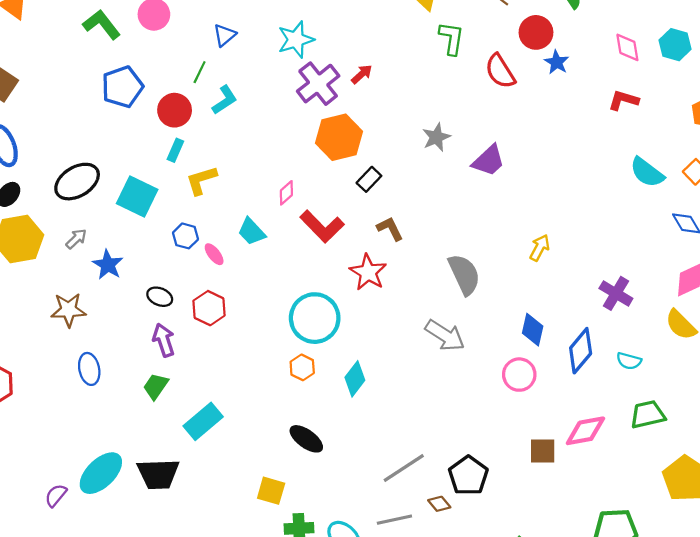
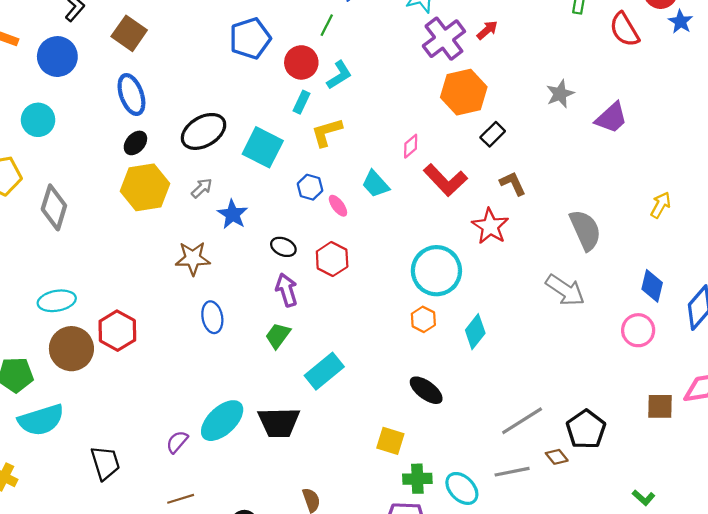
cyan L-shape: (225, 100) -> (339, 75), moved

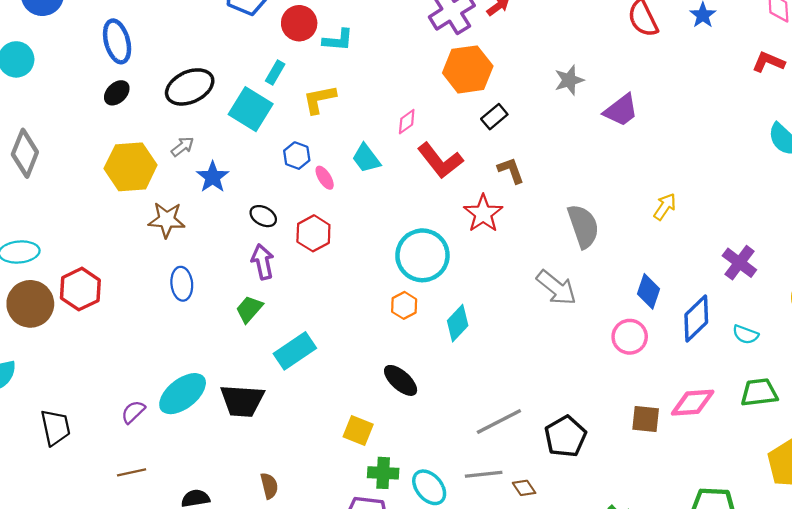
cyan L-shape: (339, 75) -> (338, 40), turned 32
cyan rectangle: (301, 102) -> (275, 72), moved
yellow hexagon: (145, 187) -> (131, 167), moved
brown diamond: (557, 457) -> (524, 488), moved

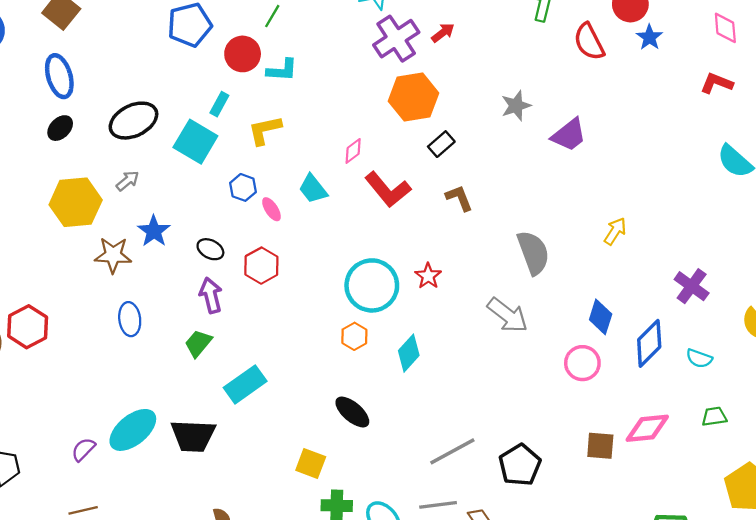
blue star: (213, 177) -> (154, 231), moved
red star: (483, 213) -> (428, 276), moved, size x0.7
green trapezoid: (759, 392) -> (714, 417), size x0.7

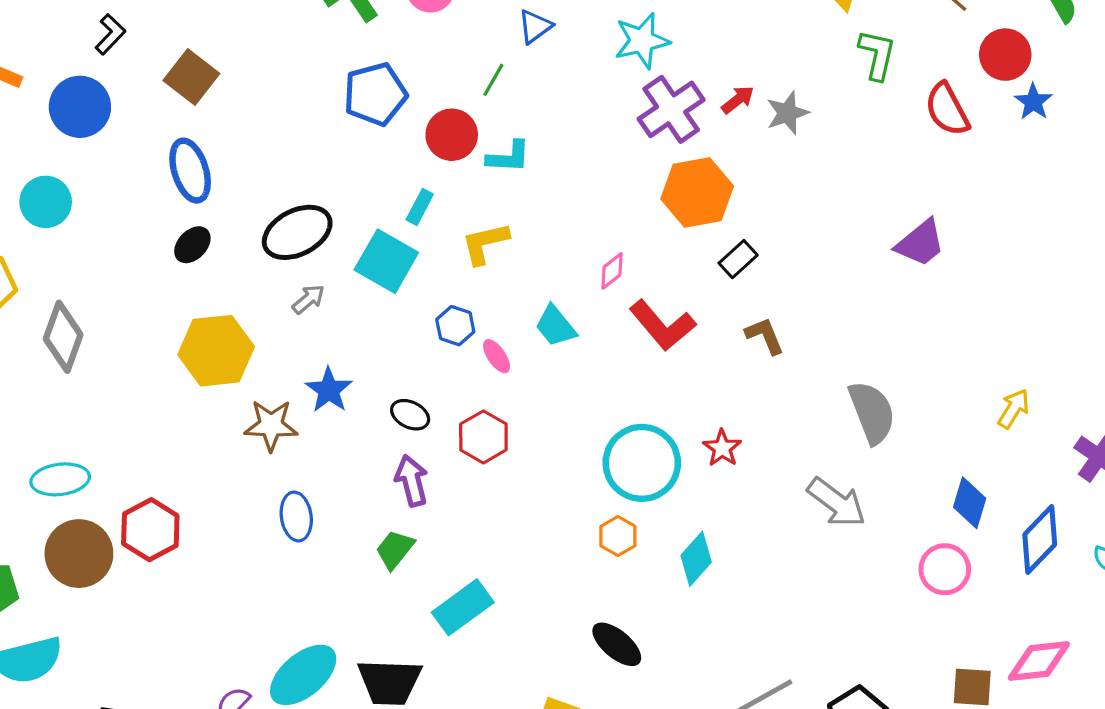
gray star: (516, 106) -> (787, 113), moved
gray arrow: (128, 181) -> (308, 299), moved
yellow arrow: (615, 231) -> (1014, 409), moved

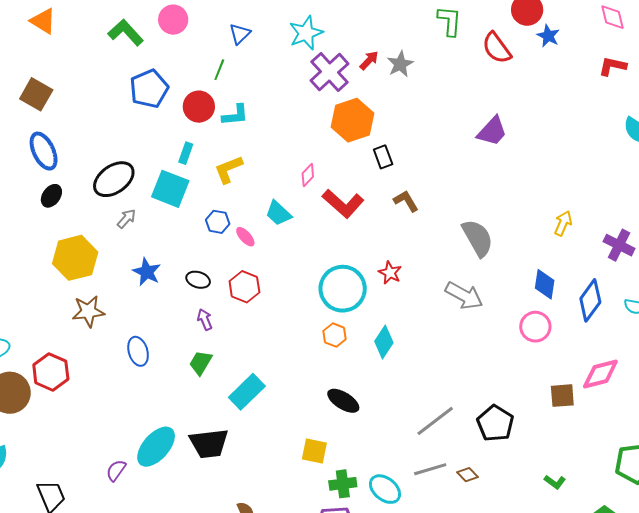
black rectangle: (738, 259) -> (383, 157), turned -60
brown star: (271, 425) -> (88, 311), moved
purple arrow: (412, 481) -> (205, 319), size x0.7

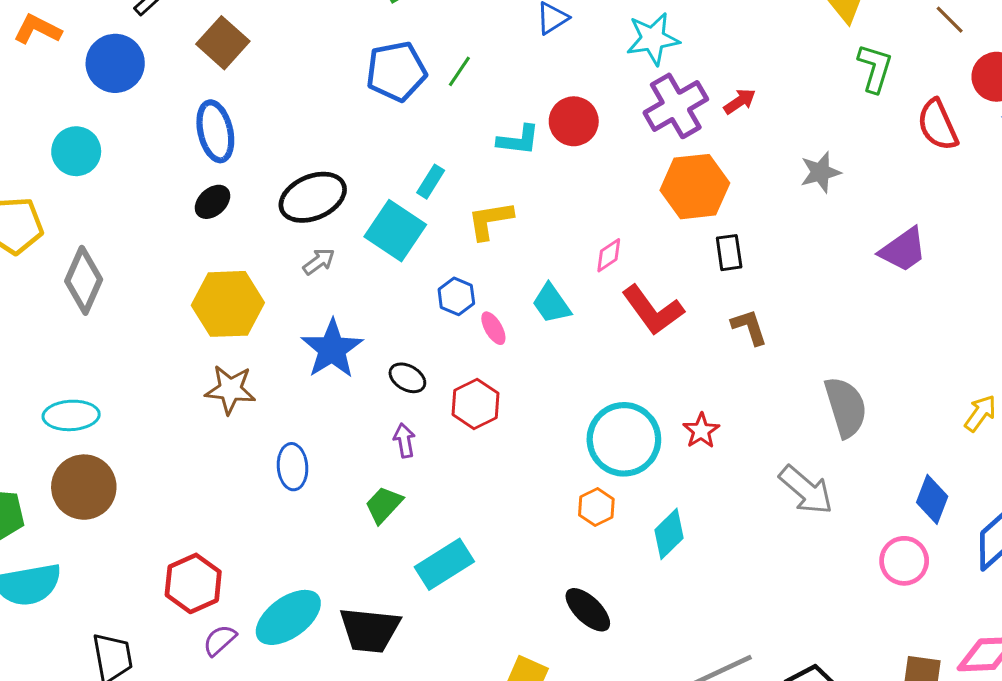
gray star: (400, 64) -> (820, 172), moved
green line: (219, 70) -> (459, 71), moved
red circle: (199, 107) -> (574, 121), moved
blue star: (147, 272) -> (332, 349), size x1.4
red hexagon: (51, 372) -> (193, 583), moved

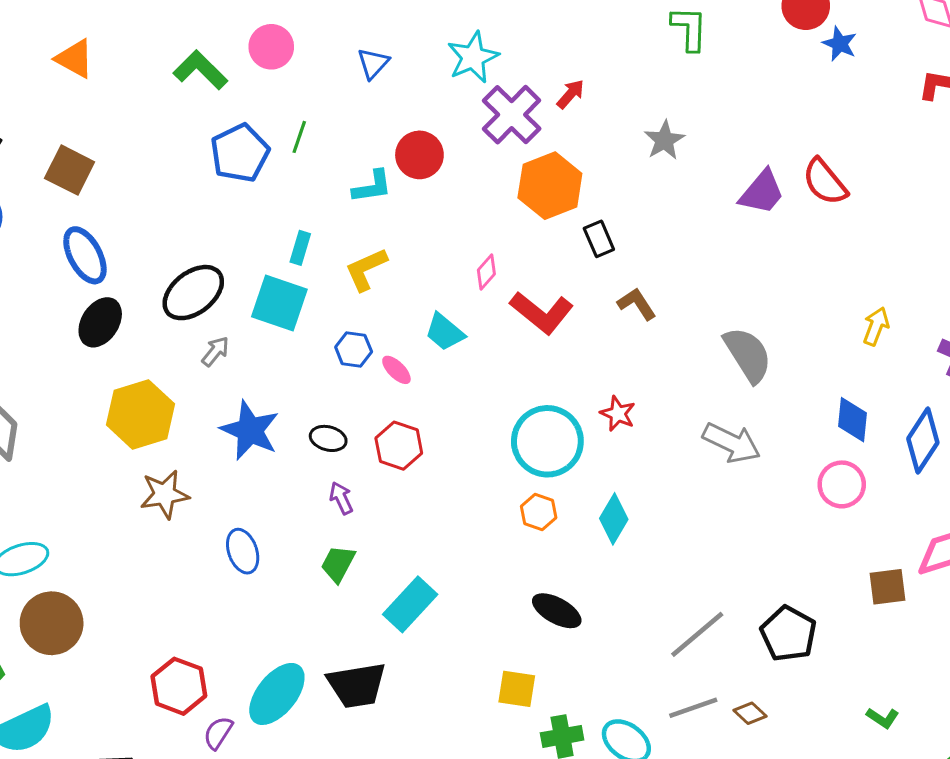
red semicircle: (938, 125) -> (825, 182), moved
black ellipse: (213, 202) -> (100, 322), size x1.4

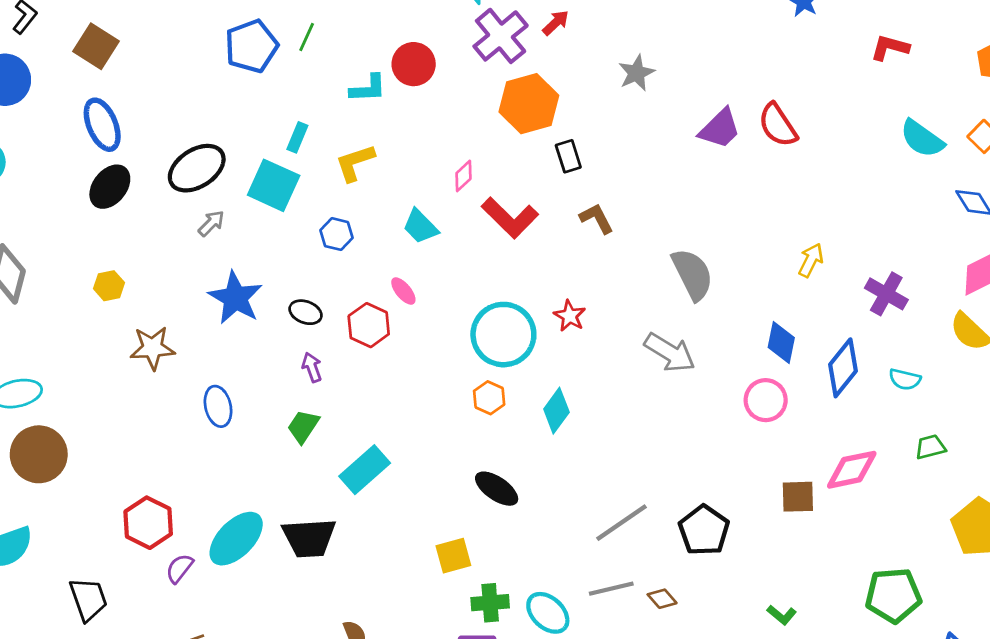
pink ellipse: (396, 370) -> (403, 291), moved
yellow hexagon: (141, 414) -> (109, 286), moved, size x0.5
yellow square: (517, 689) -> (453, 556), turned -30

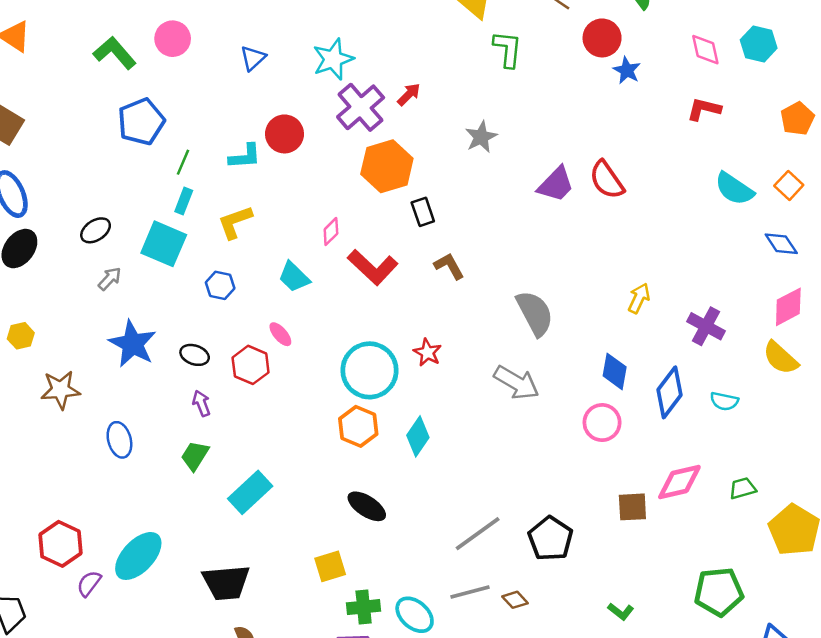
green line: (307, 37) -> (183, 162), moved
black ellipse: (197, 168) -> (96, 230), size x0.6
orange hexagon: (489, 398) -> (358, 426), size x1.4
green trapezoid: (930, 447) -> (743, 488), moved
black trapezoid: (309, 538) -> (226, 583), moved

